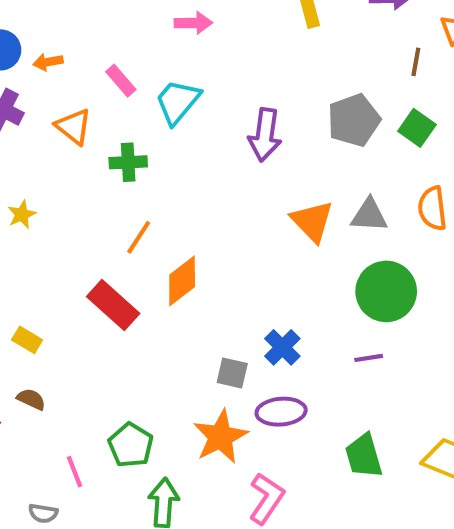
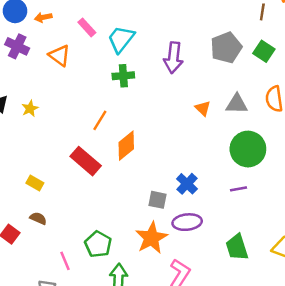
green cross: (128, 162) -> (123, 76), moved
orange triangle: (312, 221) -> (203, 108), size x0.6

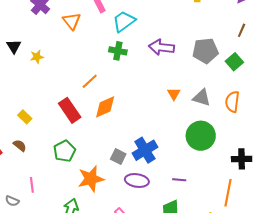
purple arrow: (173, 58) -> (161, 47), turned 75
blue cross: (187, 184) -> (145, 150), size x1.4
purple line: (238, 189) -> (179, 180), moved
orange star: (151, 238) -> (91, 179), moved
green pentagon: (98, 244) -> (64, 151), moved

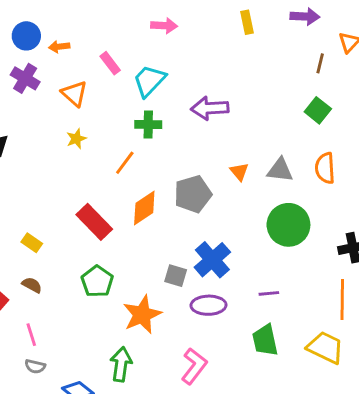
gray pentagon: (205, 51) -> (193, 194), moved
yellow star: (37, 57) -> (76, 139), moved
orange line: (90, 81) -> (125, 163), moved
pink line: (32, 185) -> (31, 335), moved

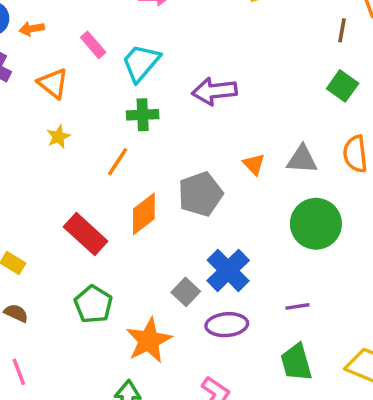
gray square: (176, 276) -> (186, 292), turned 30

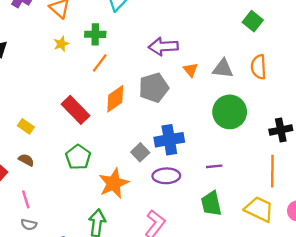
purple arrow: (214, 91) -> (163, 46), moved
green cross: (143, 115) -> (95, 34), moved
blue cross: (228, 270) -> (169, 140), turned 32

